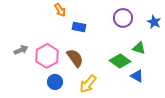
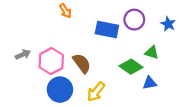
blue rectangle: (79, 27) -> (107, 29), moved, size x1.5
blue triangle: (137, 76) -> (150, 83), turned -40
blue circle: (55, 82) -> (60, 90), size x1.5

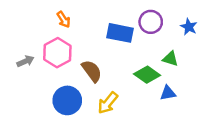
orange arrow: (65, 11) -> (64, 19), moved
pink hexagon: (51, 61) -> (57, 53), moved

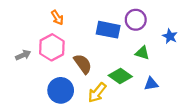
blue star: (189, 27) -> (170, 36), moved
green triangle: (170, 59) -> (142, 53), moved
green diamond: (147, 75) -> (120, 76), moved

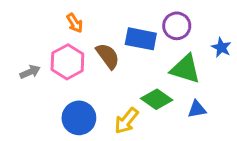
green triangle: (142, 53) -> (185, 69), size x1.6
brown semicircle: (83, 64) -> (108, 56), moved

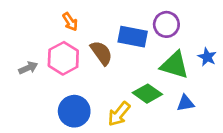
blue star: (221, 47) -> (207, 57), moved

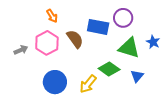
blue triangle: (185, 103) -> (137, 76), turned -40

